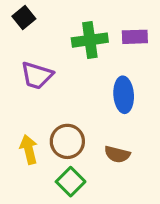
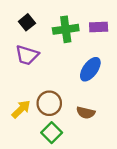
black square: (24, 18) -> (27, 22), moved
blue ellipse: (124, 95) -> (90, 69), turned 40
yellow arrow: (29, 149) -> (21, 109), turned 60

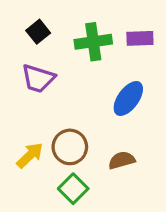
brown semicircle: (86, 113) -> (122, 160), turned 150

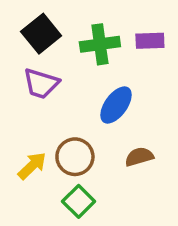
black square: (38, 32) -> (41, 34), size x1.5
blue ellipse: (128, 98) -> (116, 105), moved
brown semicircle: (122, 160) -> (139, 157), moved

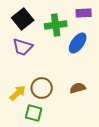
purple rectangle: (150, 41) -> (84, 13), moved
blue ellipse: (116, 105) -> (78, 43), moved
green square: (79, 201) -> (34, 113), moved, turned -30

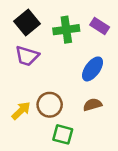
purple rectangle: (84, 13) -> (100, 26), moved, turned 35
blue ellipse: (78, 43) -> (93, 69), moved
green square: (34, 113) -> (63, 134), moved

